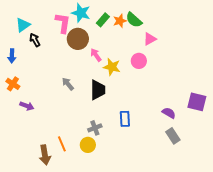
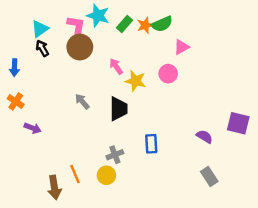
green semicircle: (134, 20) -> (162, 24), turned -66
cyan triangle: (23, 25) -> (40, 29), moved
brown circle: (78, 39) -> (80, 47), moved
gray rectangle: (173, 136) -> (209, 176), moved

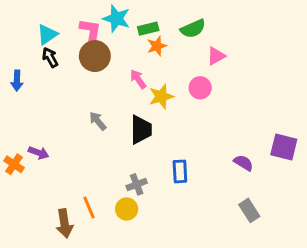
green rectangle: (125, 24) -> (148, 29), turned 35
orange star: (145, 25) -> (157, 46), moved
yellow star: (135, 81) -> (161, 96), turned -30
orange cross: (16, 101) -> (14, 164), moved

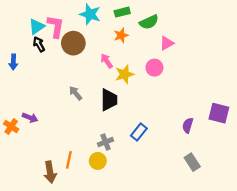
green rectangle: (148, 29) -> (122, 12), moved
pink L-shape: (91, 33) -> (56, 27), moved
purple semicircle: (243, 163) -> (188, 125), turned -104
blue rectangle: (180, 171) -> (139, 132), turned 42
orange line: (89, 208) -> (69, 160), turned 35

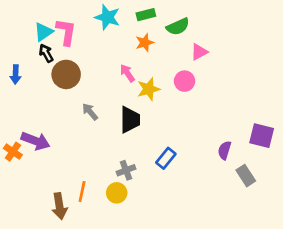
brown circle: (73, 43) -> (66, 74), moved
purple arrow: (30, 118) -> (36, 141), size x1.5
gray rectangle: (192, 162) -> (246, 176), moved

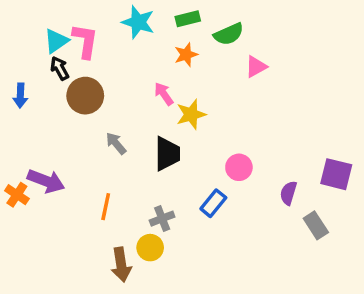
pink circle: (185, 81) -> (239, 167), moved
orange line: (82, 192) -> (106, 207), moved
brown arrow: (59, 206) -> (121, 265), moved

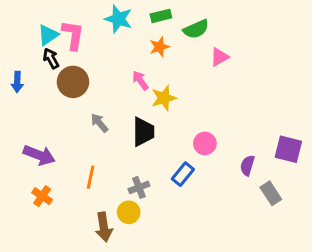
orange cross: (17, 195) -> (42, 196), moved

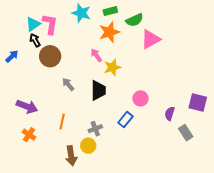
orange star: (159, 47) -> (109, 32), size x1.5
pink triangle: (220, 57) -> (151, 39), size x1.5
blue arrow: (17, 82) -> (12, 56), turned -136

